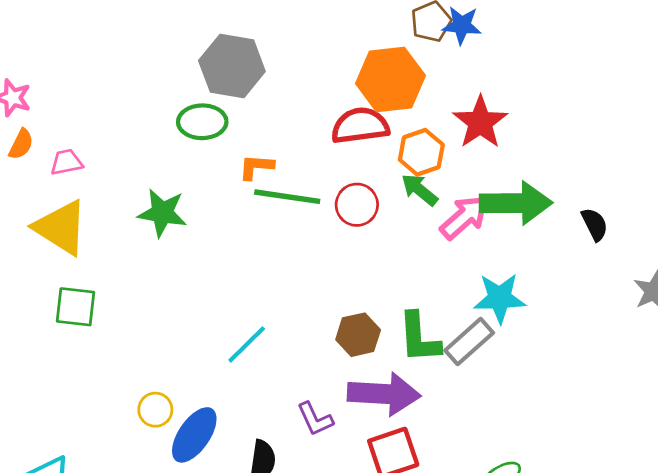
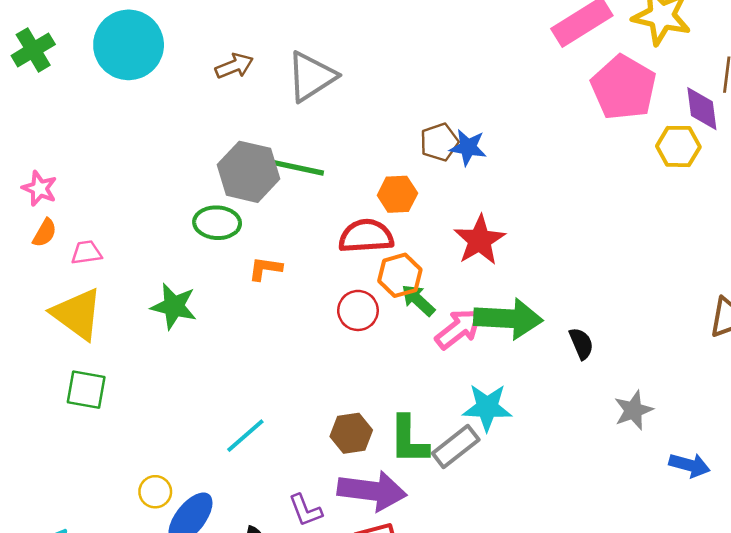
orange hexagon: (390, 80) -> (397, 194), size x0.6
orange hexagon: (421, 152) -> (400, 275), moved
green line: (287, 197) -> (293, 167), moved

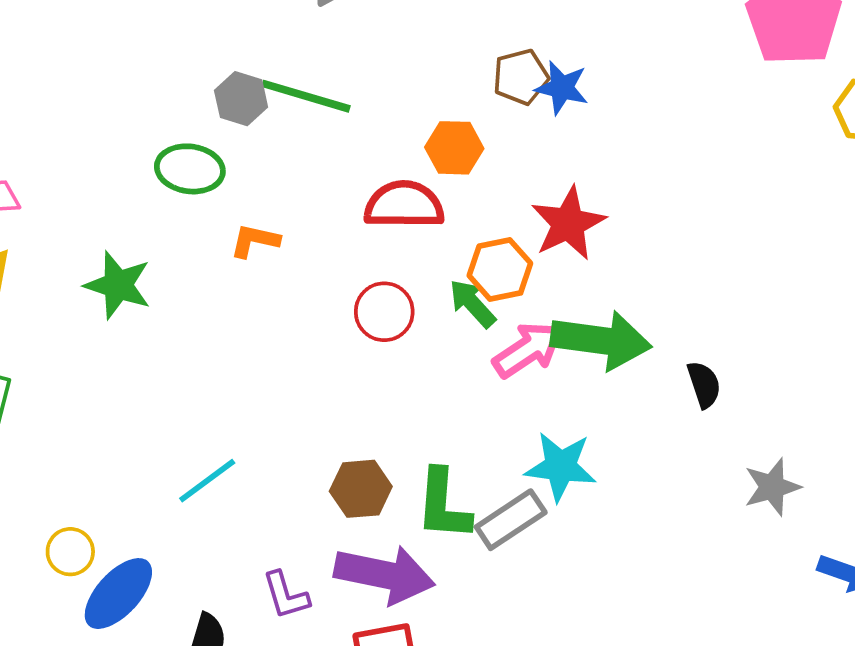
gray hexagon: (249, 172) -> (241, 99), size x0.6
orange hexagon: (400, 275) -> (500, 269), moved

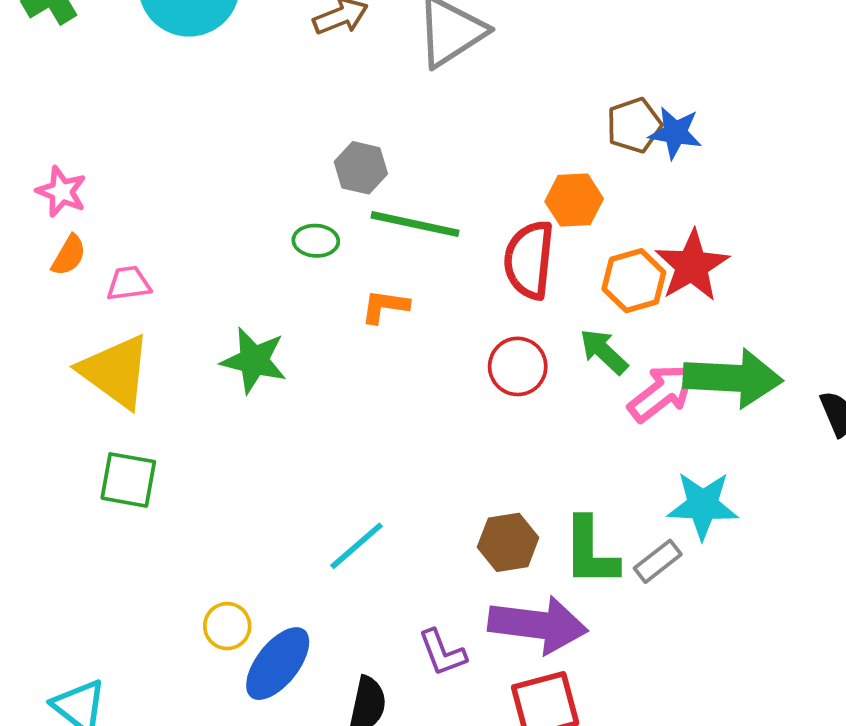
green line: (306, 96) -> (415, 224), moved
green ellipse: (190, 169) -> (316, 241), size x0.7
red semicircle: (404, 205) -> (529, 260), turned -80
orange hexagon: (500, 269) -> (634, 281), moved
gray rectangle: (511, 520) -> (658, 561), size x0.7

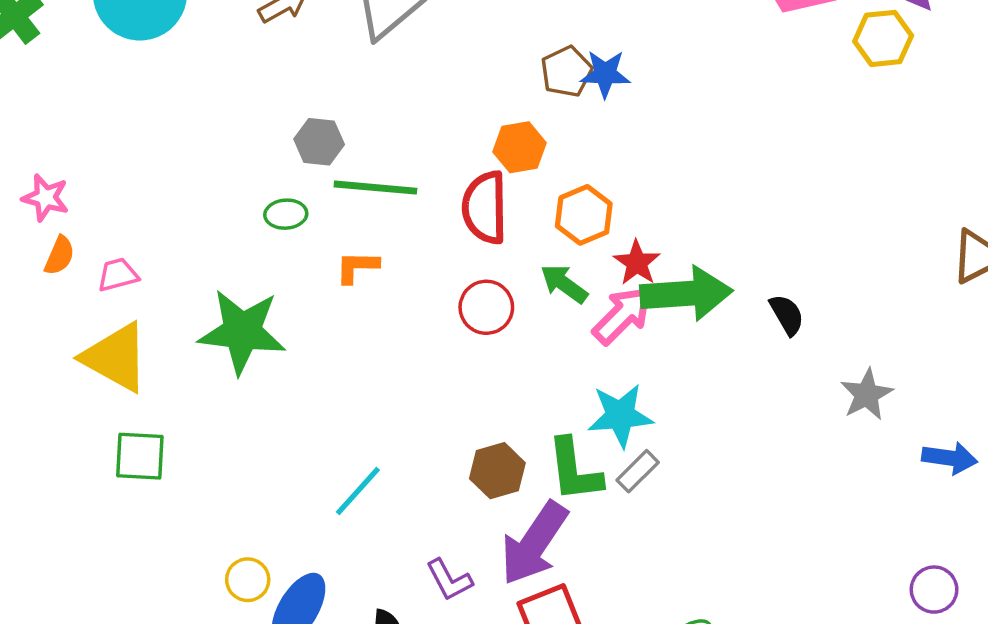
red star: (692, 266) -> (637, 263), moved, size x0.7
green star: (254, 360) -> (242, 332), size x1.4
cyan star: (703, 505) -> (620, 415), moved
purple arrow: (538, 625) -> (534, 543), turned 124

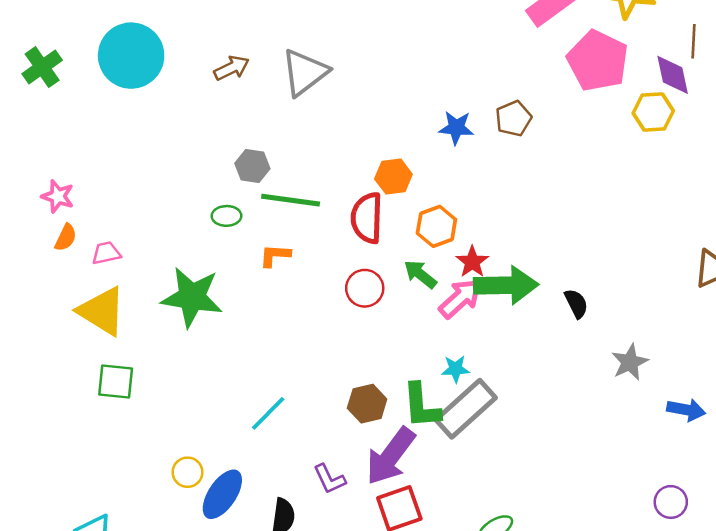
brown pentagon: (566, 72) -> (513, 119), moved
cyan star: (620, 415) -> (456, 369), size x0.6
gray rectangle: (638, 471) -> (466, 409), size x2.0

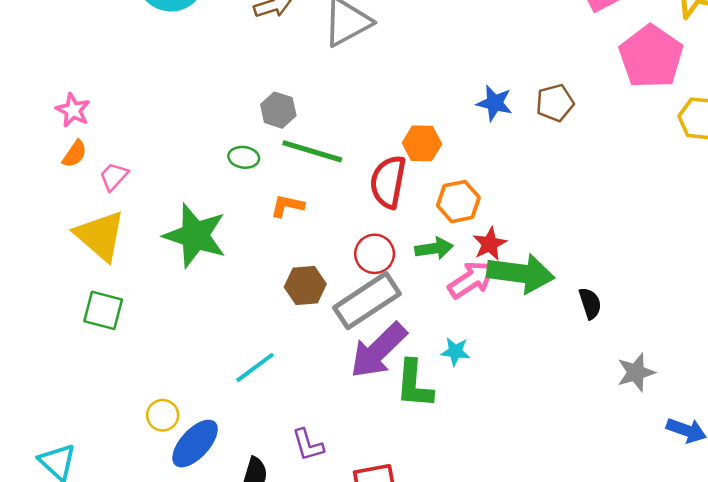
pink trapezoid: (106, 253) -> (114, 176), turned -44
green arrow: (420, 274) -> (434, 248), turned 124
brown hexagon: (367, 404) -> (305, 286), moved
gray rectangle: (466, 409) -> (367, 301), moved
purple arrow: (391, 456) -> (378, 350), moved

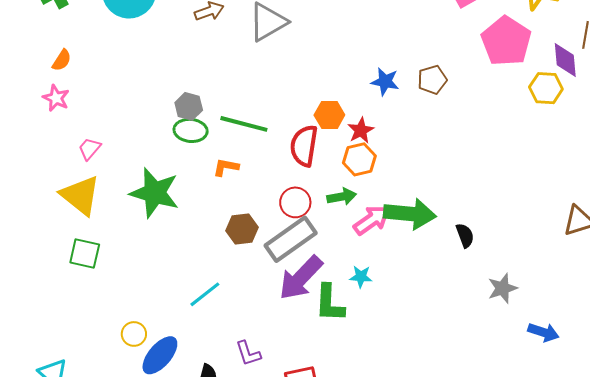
gray hexagon: (278, 110) -> (189, 106), moved
orange semicircle: (75, 154) -> (62, 60), moved
green ellipse: (244, 157) -> (191, 130), size x1.4
red star: (490, 244) -> (361, 130), moved

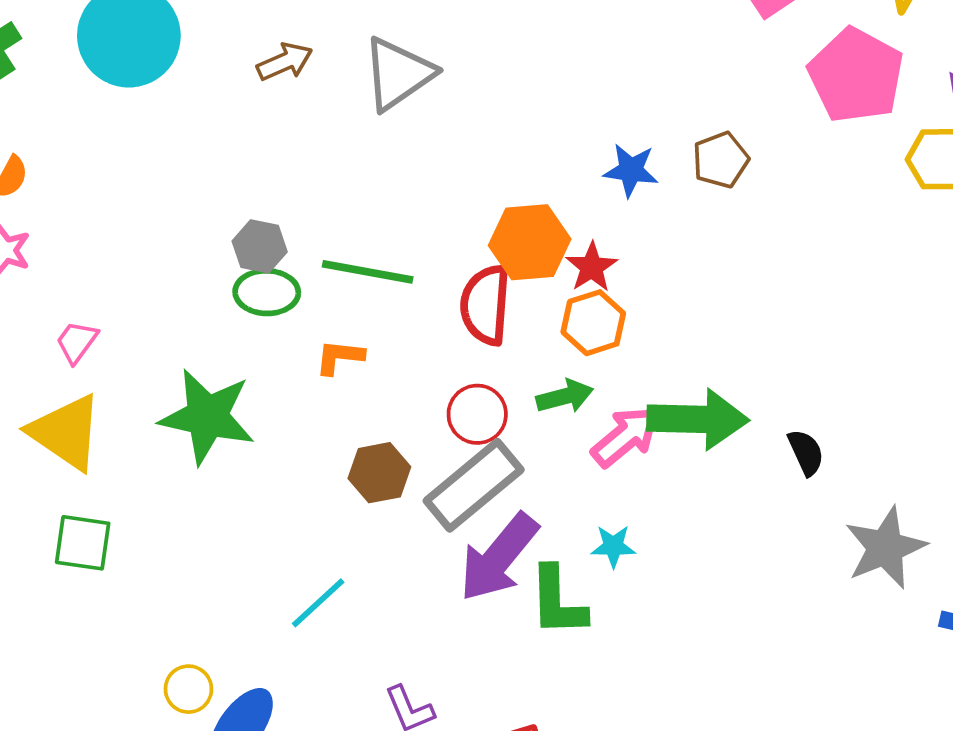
orange hexagon: (329, 115) -> (530, 242), size x1.4
gray star: (502, 288) -> (885, 548), size x1.4

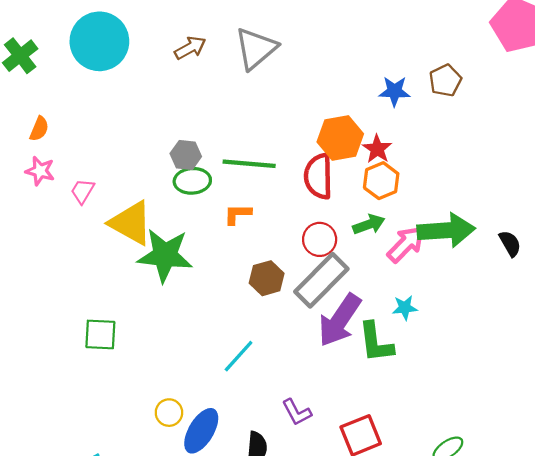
pink trapezoid: (77, 342) -> (83, 191), moved
yellow triangle: (66, 432) -> (131, 223), moved

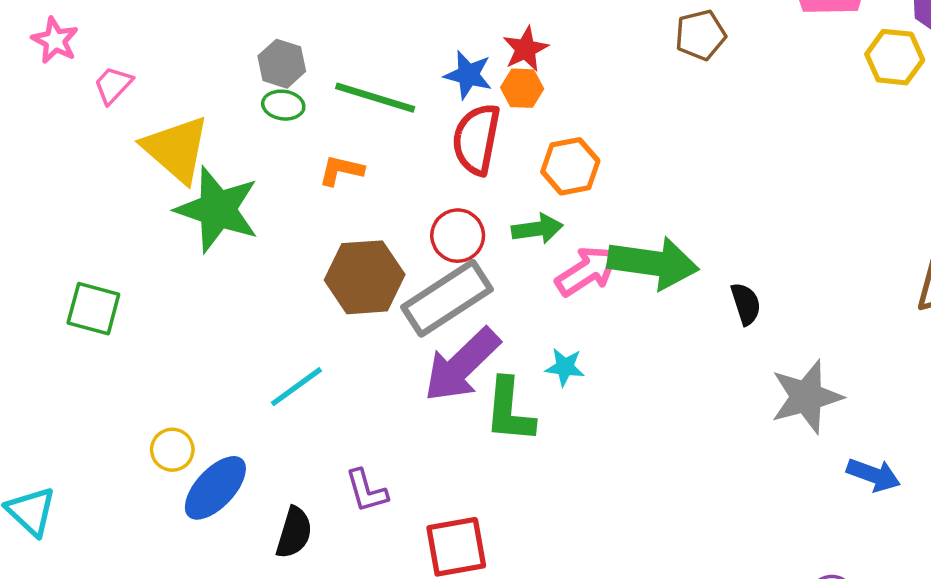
blue star: (394, 91) -> (468, 75), moved
orange hexagon: (340, 138) -> (522, 88), size x0.6
red star: (377, 149) -> (526, 49), moved
green ellipse: (192, 181) -> (283, 105), size x0.7
brown hexagon: (267, 278) -> (365, 277), size x1.4

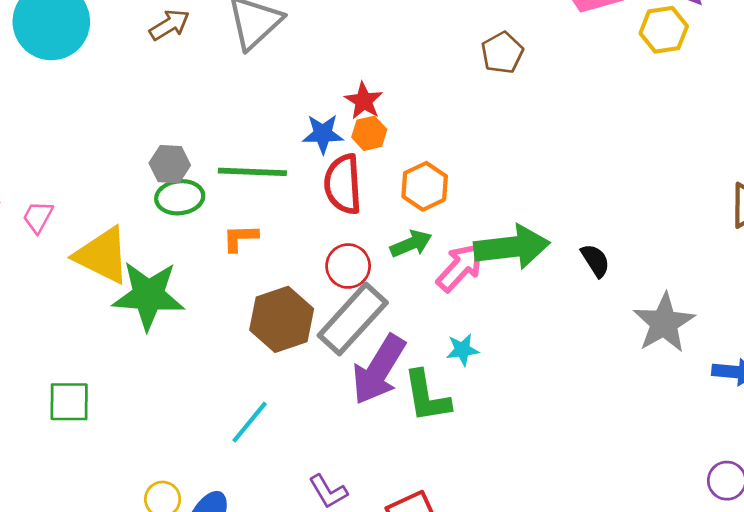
green ellipse: (283, 105) -> (180, 197), size x1.4

